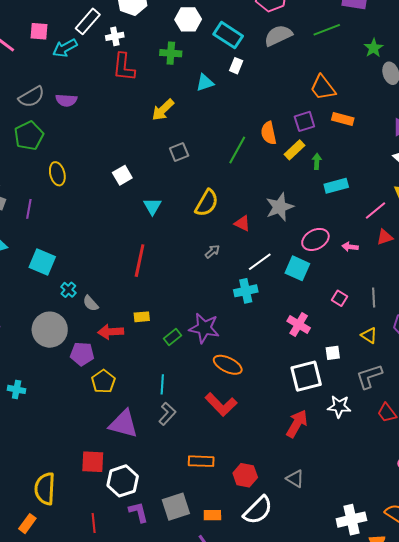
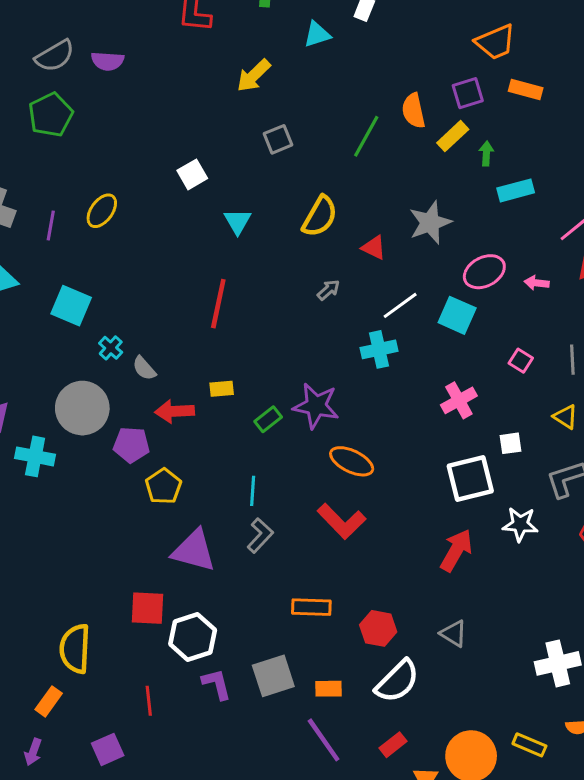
orange trapezoid: (323, 88) -> (495, 42), turned -76
yellow ellipse: (57, 174) -> (102, 211), moved, turned 50
pink cross: (299, 325) -> (459, 400), turned 30
cyan cross: (17, 389) -> (35, 456), moved, size x1.4
white cross: (351, 520) -> (558, 663), moved

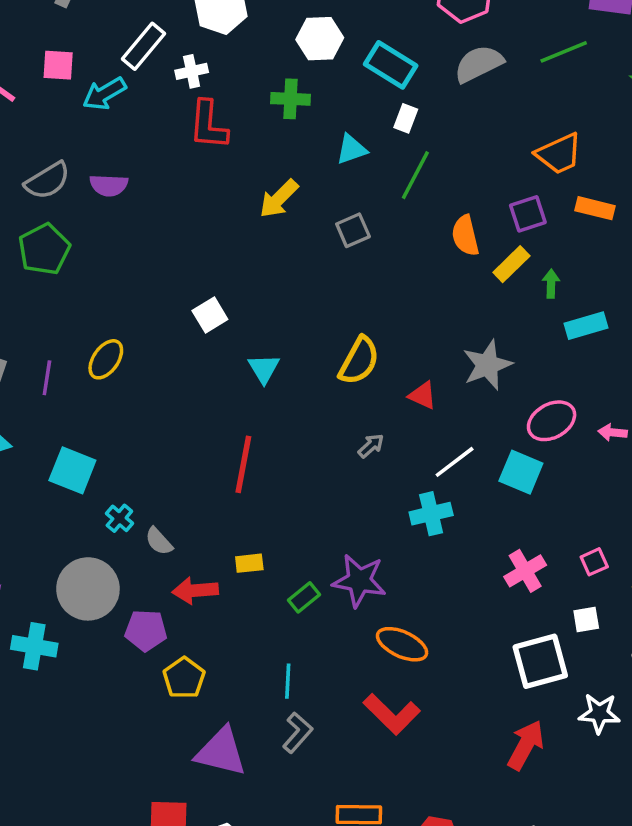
green line: (366, 136) -> (415, 175), moved
gray square: (278, 139) -> (353, 230), moved
pink square: (521, 361) -> (594, 562), moved, turned 35

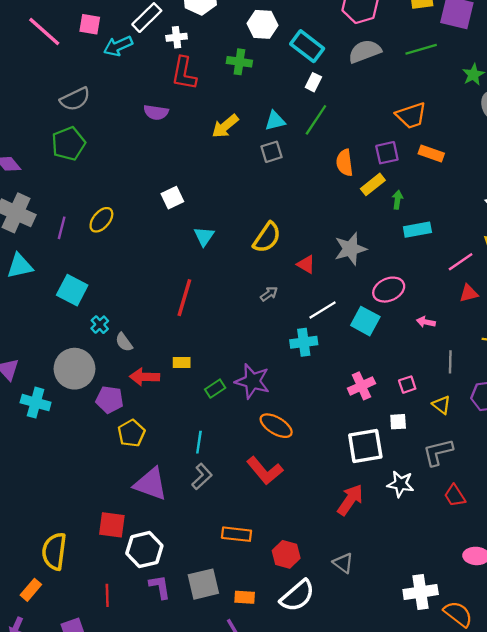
cyan triangle: (351, 149) -> (275, 121), moved
purple semicircle: (109, 185) -> (156, 112), moved
pink arrow: (613, 432) -> (426, 322), moved

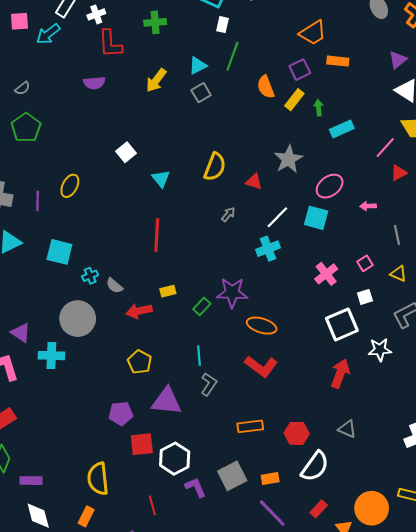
gray semicircle: (75, 99) -> (22, 88), size x0.6
cyan cross: (100, 325) -> (90, 276), turned 35
purple pentagon: (110, 400) -> (121, 413), moved

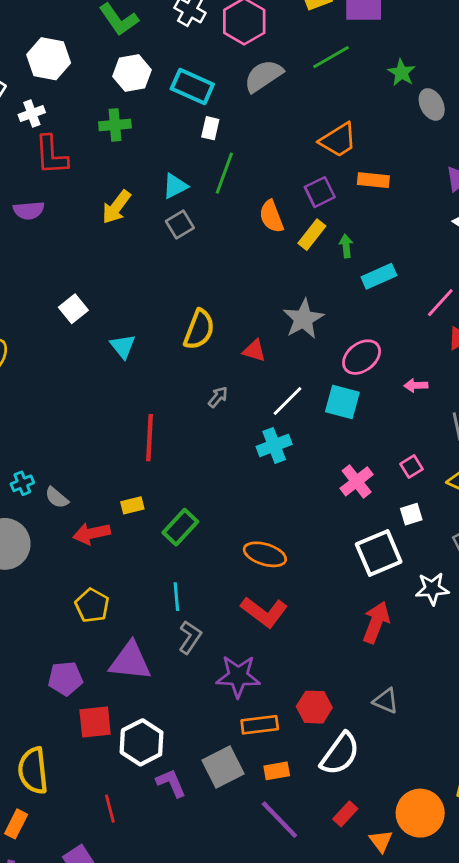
red line: (157, 235) -> (149, 438), moved
purple star: (232, 293) -> (238, 676), moved
green rectangle: (202, 306) -> (180, 527), size x1.4
orange rectangle: (250, 426) -> (260, 725), moved

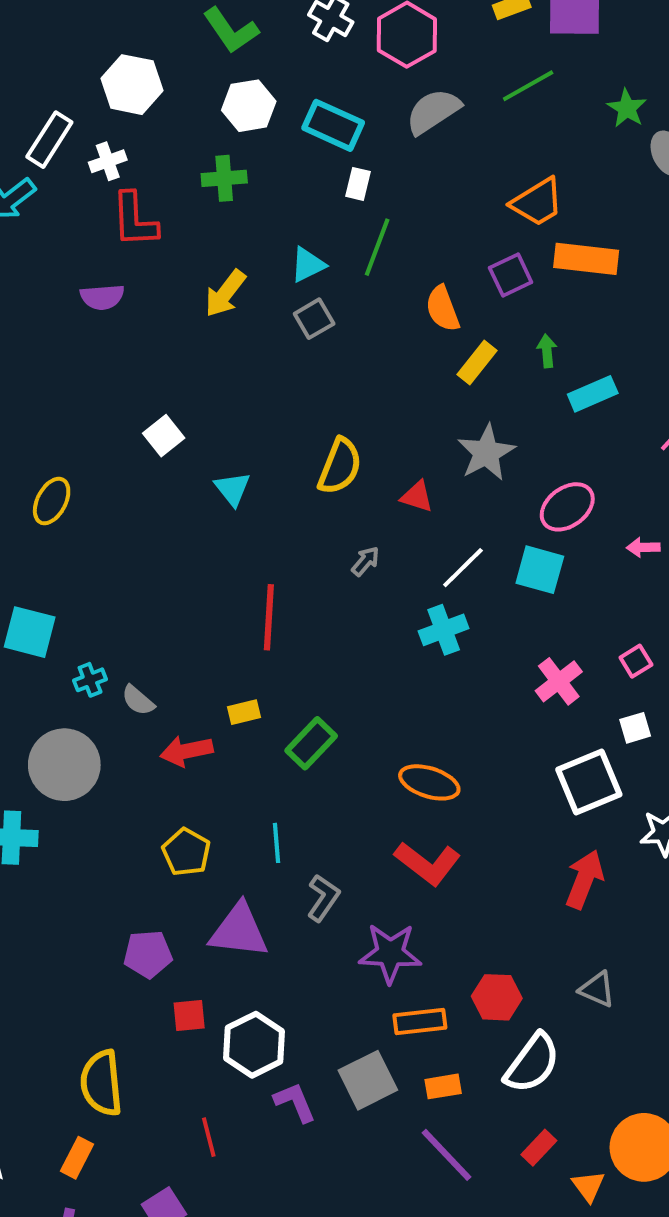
orange rectangle: (373, 180) -> (586, 259), size x1.4
yellow rectangle: (312, 235) -> (477, 362), moved
cyan line: (176, 597) -> (277, 843), moved
red square: (95, 722) -> (189, 1015), size x0.7

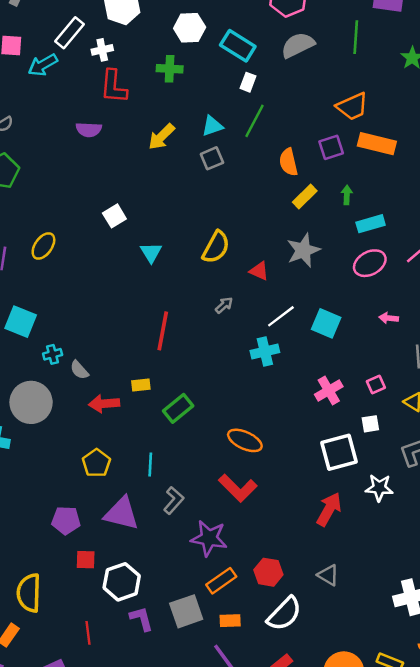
green line: (528, 86) -> (356, 37), turned -64
pink ellipse: (567, 507) -> (370, 263), moved
orange rectangle: (420, 1022) -> (221, 581), turned -36

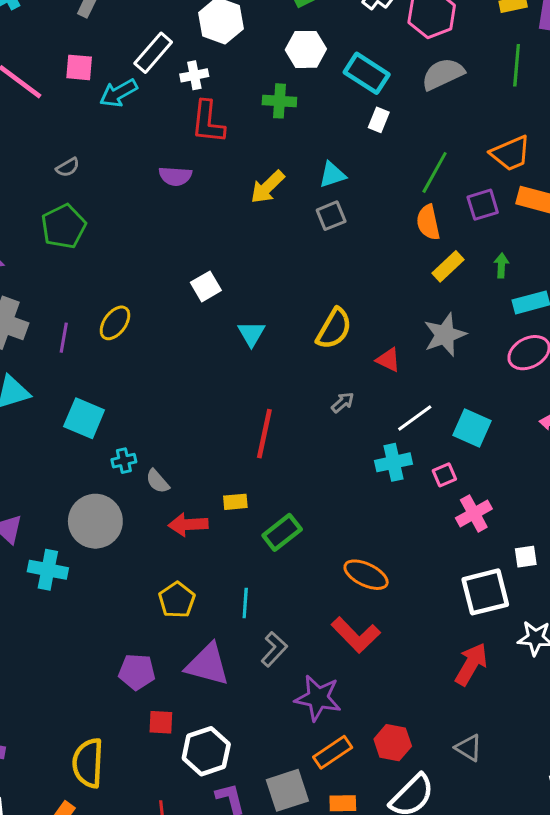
green line: (255, 121) -> (435, 172), moved
pink square: (376, 384) -> (444, 475), moved

